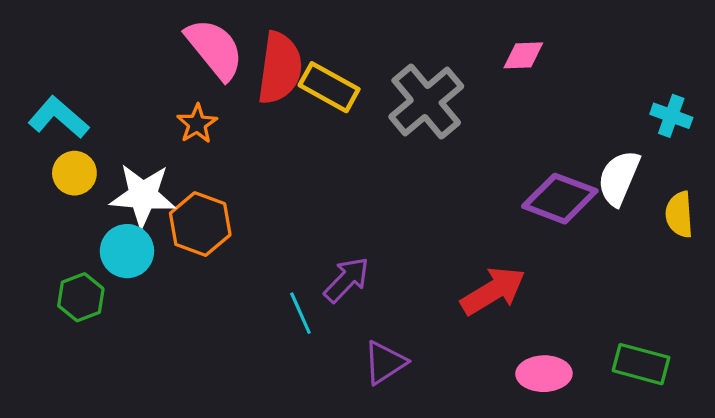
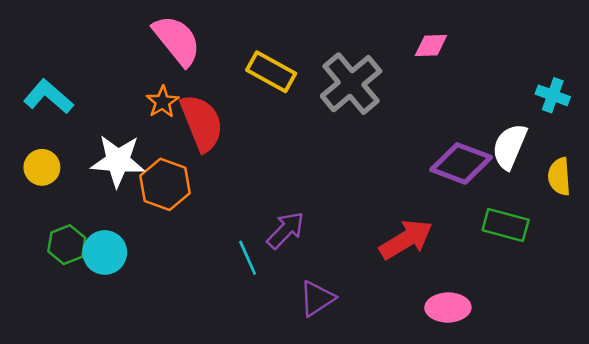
red semicircle: (280, 68) -> (202, 123), moved, turned -30
yellow circle: (74, 173) -> (42, 167), moved
cyan circle: (127, 251) -> (105, 252), moved
green rectangle: (641, 364) -> (506, 225), moved

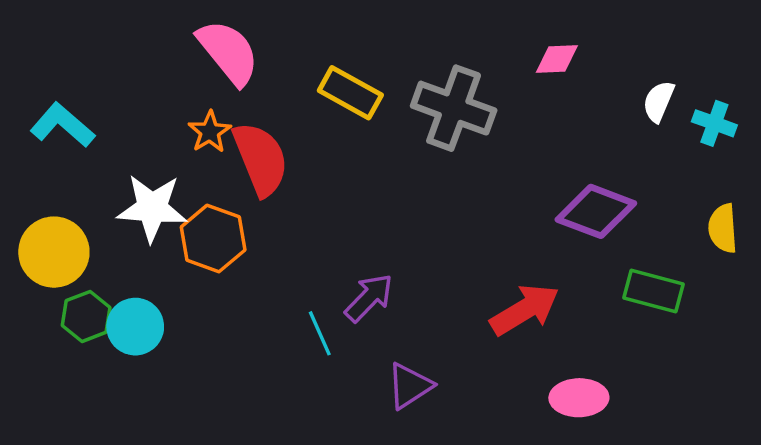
gray cross: (351, 84) -> (454, 108), turned -30
white semicircle: (510, 146) -> (659, 101), moved, size x0.7
yellow circle: (42, 167) -> (54, 252), moved, size x1.5

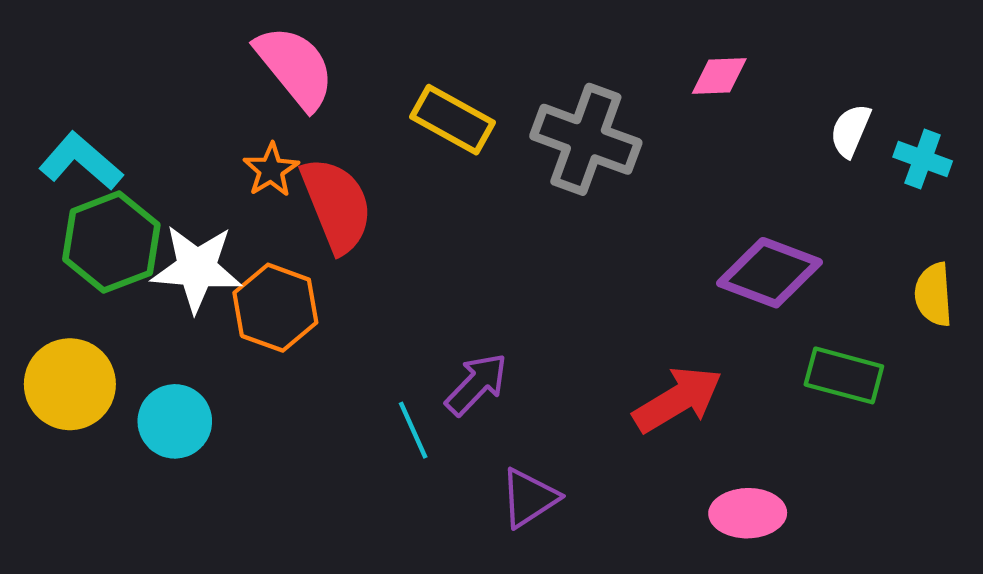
yellow circle: (54, 252) -> (70, 384), moved
green hexagon: (86, 316) -> (111, 242), moved, size x1.5

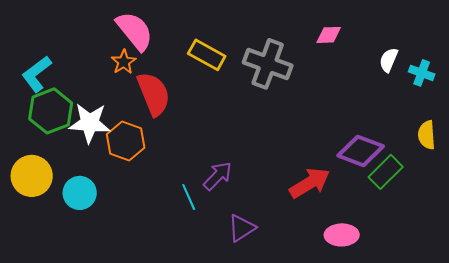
cyan L-shape: (81, 161) -> (37, 74), turned -78
orange star: (271, 170) -> (124, 62), moved
purple diamond: (770, 273) -> (361, 151), moved
green rectangle: (844, 375) -> (386, 172), turned -60

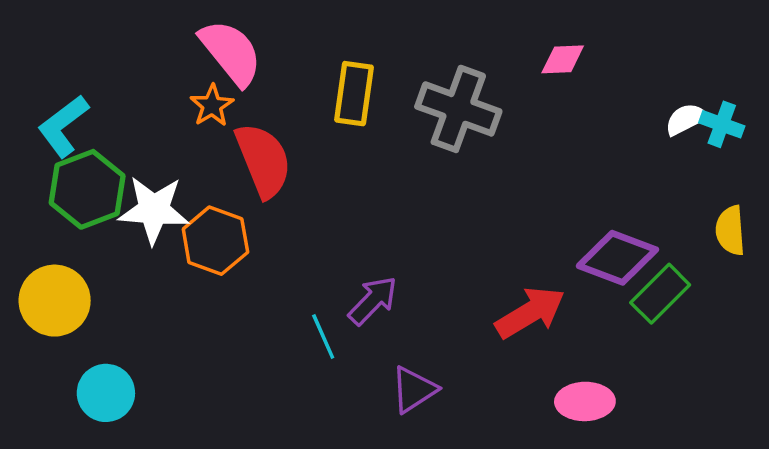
yellow rectangle: (207, 55) -> (354, 94), turned 69
white semicircle: (389, 60) -> (686, 119), moved, turned 40
cyan circle: (80, 193) -> (106, 393), moved

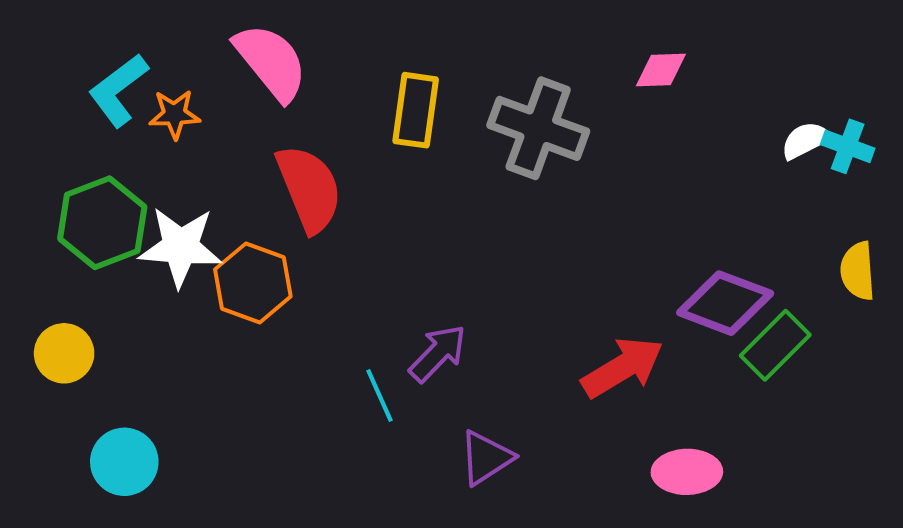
orange star: (212, 106) -> (175, 114), moved, turned 30
cyan L-shape: (63, 126) -> (118, 90), moved
yellow circle: (55, 301) -> (64, 353), size x0.7

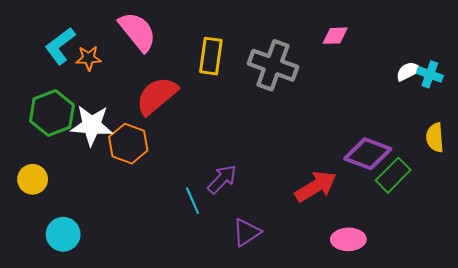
red semicircle: (309, 189) -> (157, 96), turned -108

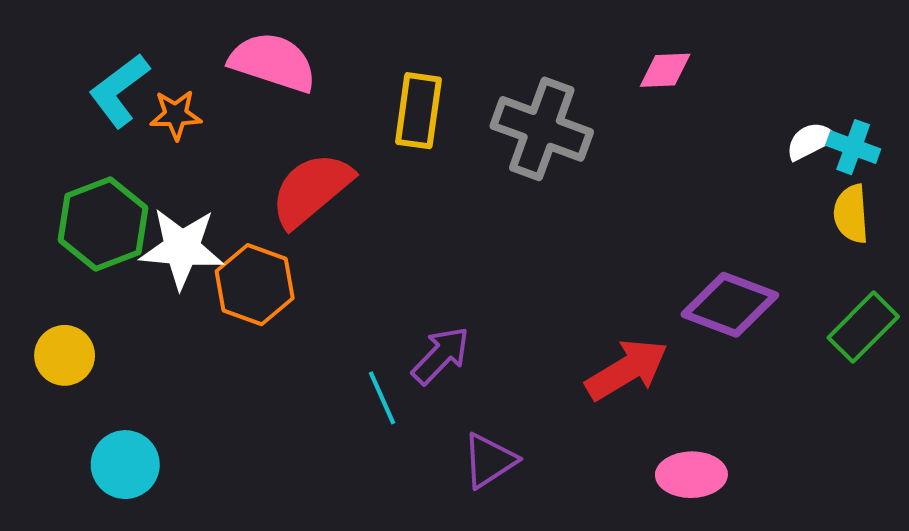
pink semicircle: (137, 32) -> (273, 62), turned -33
yellow semicircle: (435, 138) -> (851, 214), moved
green rectangle: (393, 175) -> (863, 327), moved

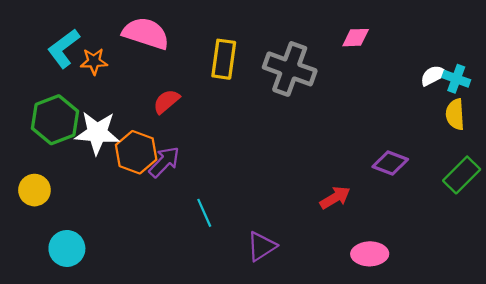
red semicircle: (311, 190) -> (166, 101), size x0.6
purple diamond: (730, 305) -> (390, 163), size x0.7
purple arrow: (441, 355) -> (164, 162), moved
red arrow: (627, 370) -> (335, 198), size x0.7

